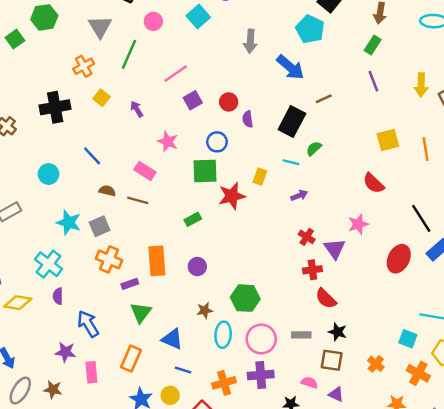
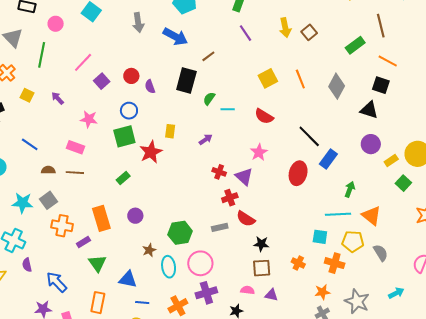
cyan line: (291, 162) -> (228, 109), moved
gray rectangle: (301, 335) -> (220, 227), moved

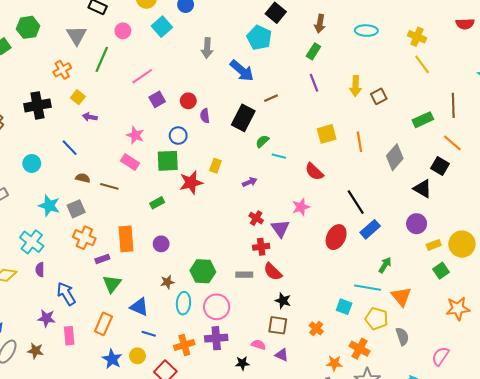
purple arrow: (58, 98) -> (90, 117), moved, turned -48
pink rectangle: (75, 147) -> (130, 162), moved
orange cross: (335, 263) -> (360, 349), moved

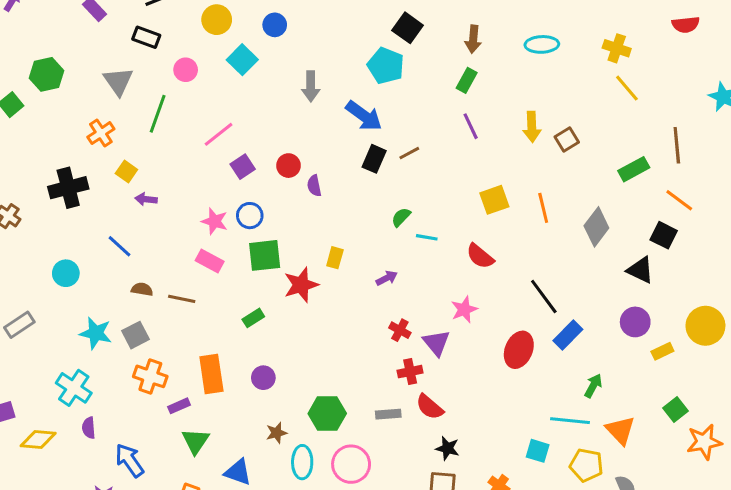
black rectangle: (243, 118) -> (374, 159), moved, size x0.7
blue circle: (178, 136) -> (250, 216), moved
yellow circle: (462, 244) -> (705, 326), moved
green square: (441, 271) -> (676, 409), moved

